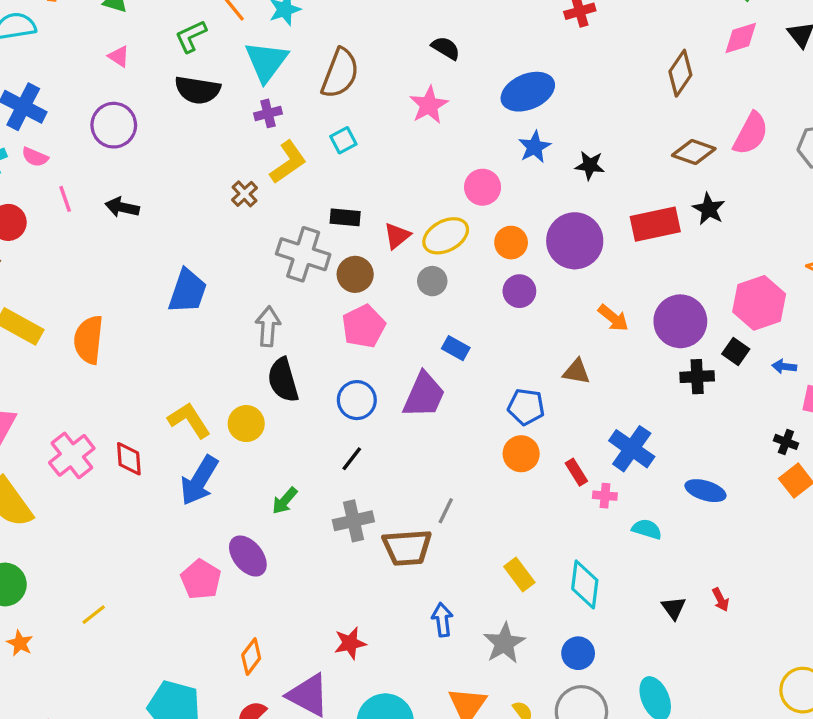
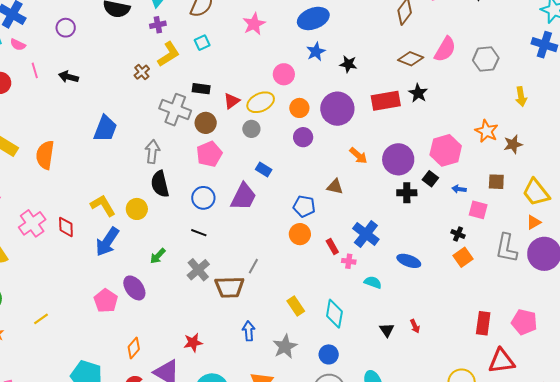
purple circle: (114, 125) -> (66, 28), size x0.7
black line: (352, 459) -> (199, 233), turned 70
gray cross: (353, 521) -> (198, 270), turned -30

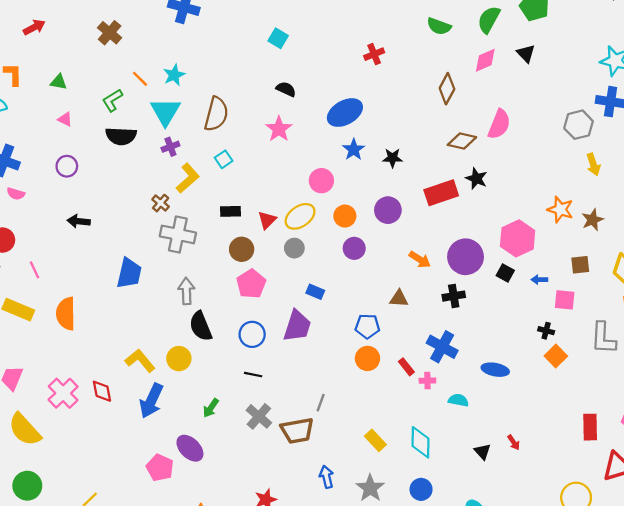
gray hexagon: (486, 59) -> (579, 125), moved
pink line: (35, 70) -> (35, 270), moved
purple circle: (337, 109) -> (388, 210), size x0.7
gray cross: (175, 110) -> (178, 234), moved
black cross: (407, 193) -> (454, 296), moved

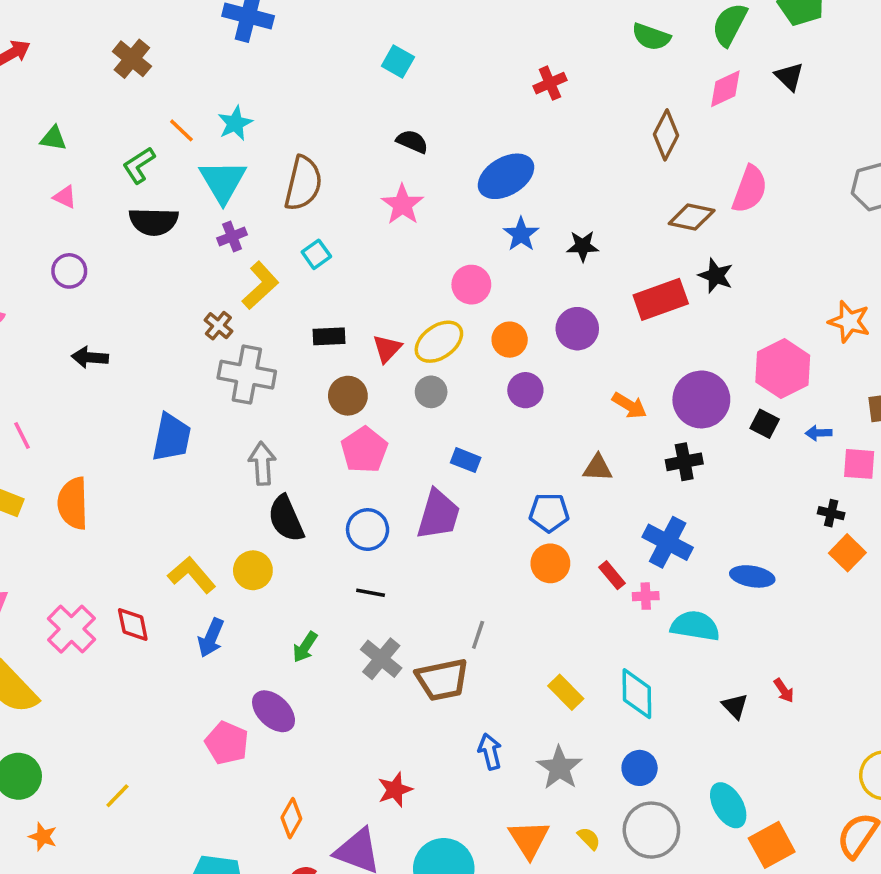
cyan semicircle: (458, 400) -> (695, 626), size x1.5
blue arrow: (151, 401) -> (211, 638), size x0.7

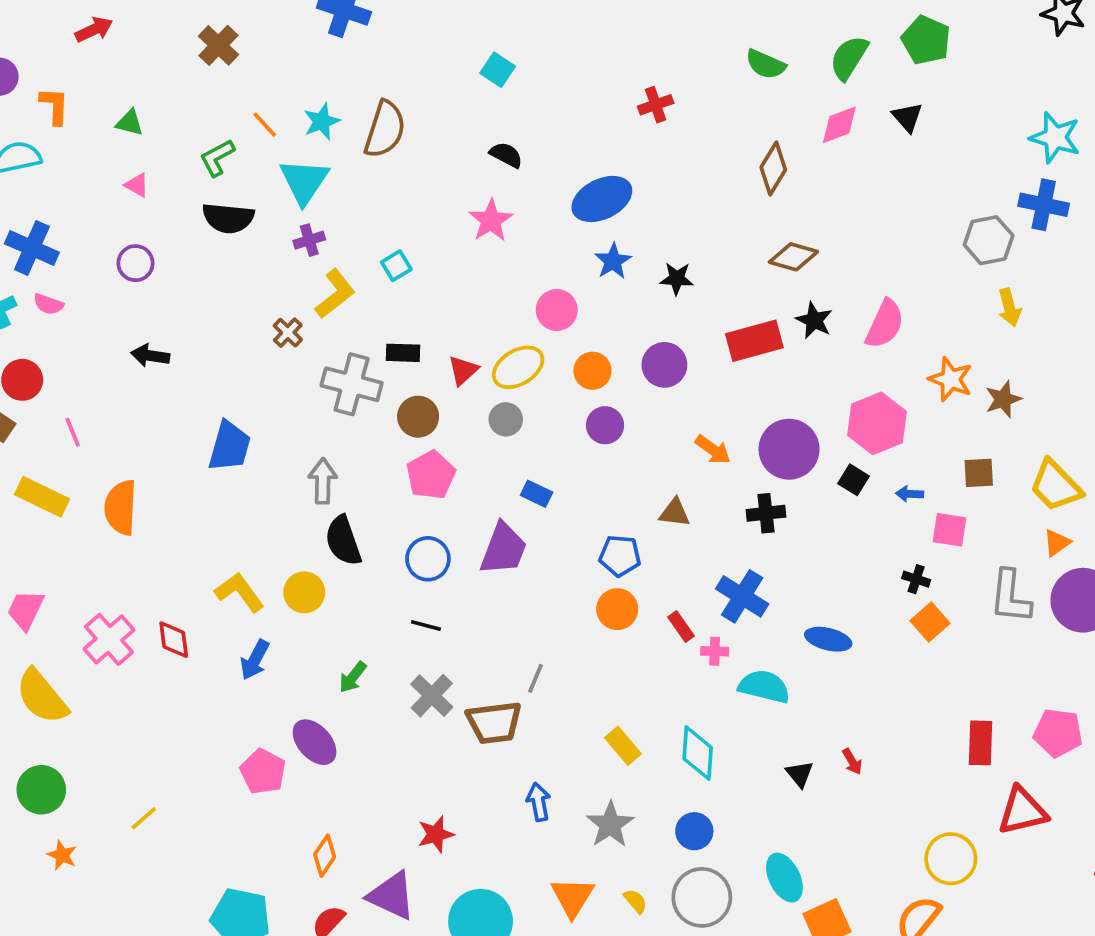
brown semicircle: (303, 183) -> (385, 129), moved
pink semicircle: (750, 189) -> (885, 324), moved
gray cross: (247, 375) -> (352, 384), moved

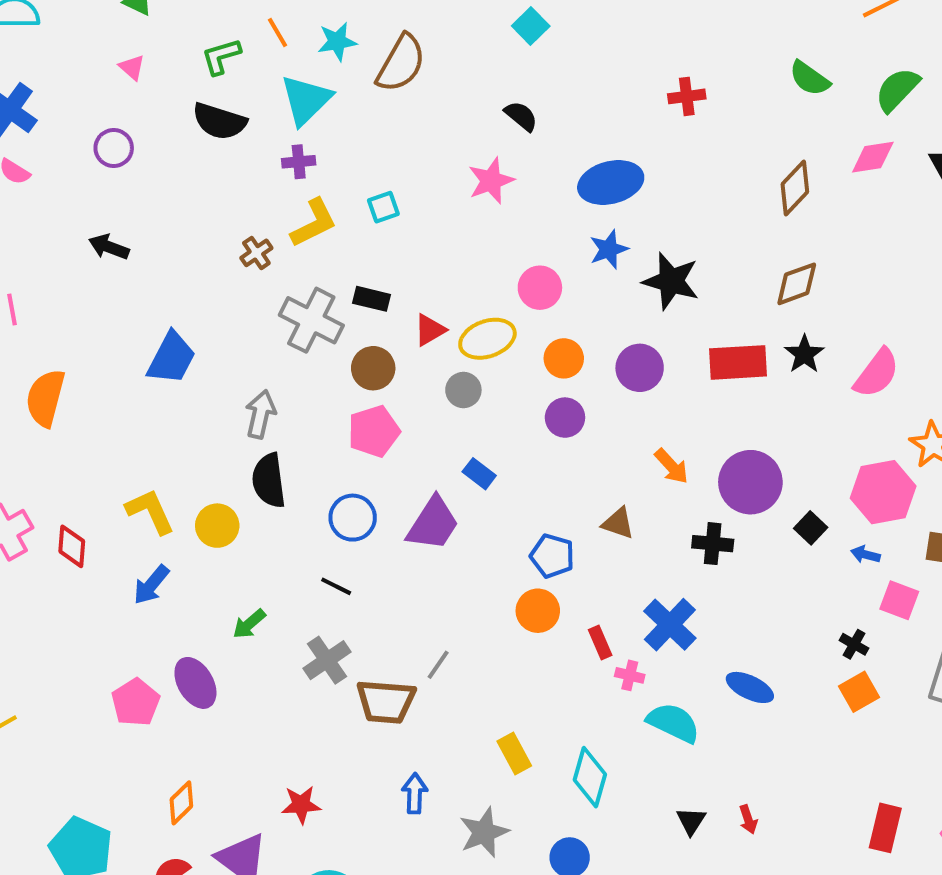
brown diamond: (793, 257) -> (797, 284), turned -48
black star: (677, 279) -> (671, 281), size x1.6
pink hexagon: (877, 423) -> (883, 492), moved

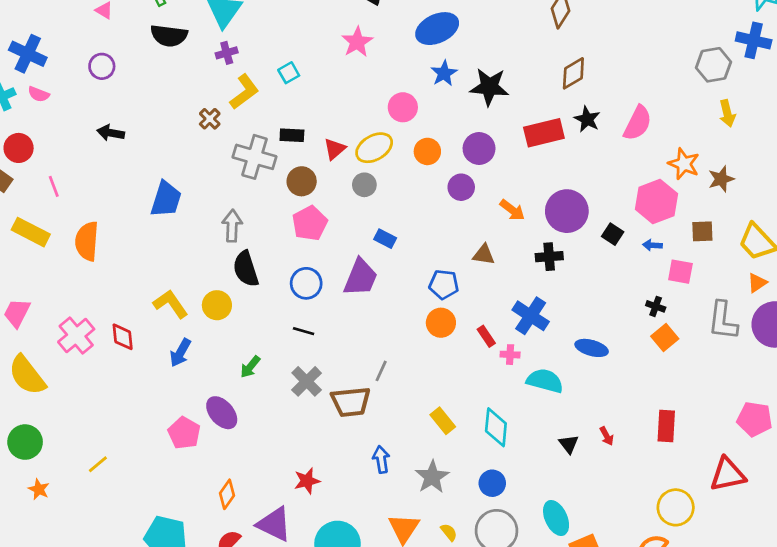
purple circle: (565, 418) -> (461, 187), moved
red rectangle: (885, 828) -> (666, 426), moved

